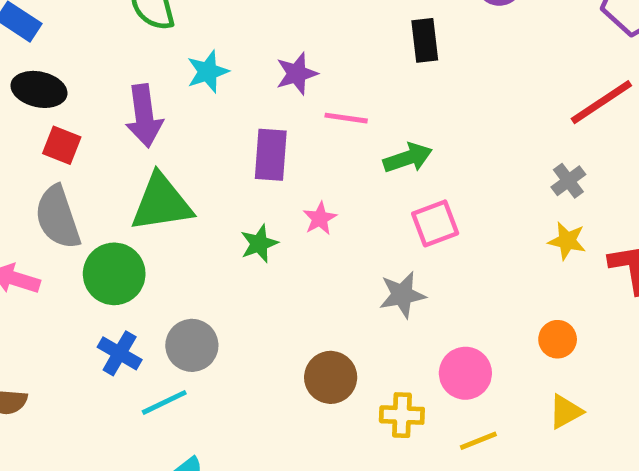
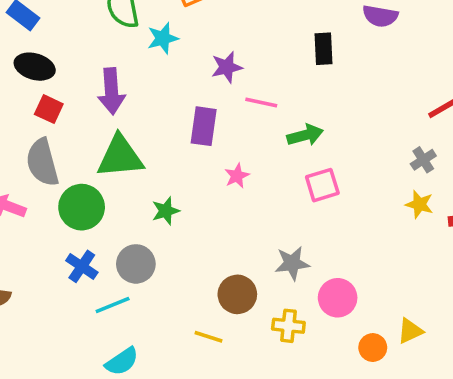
cyan star: (208, 72) -> (163, 38), moved
green star: (259, 243) -> (166, 211), moved
gray star: (402, 295) -> (292, 263), moved
orange circle: (558, 339) -> (373, 348), moved
yellow line: (478, 441) -> (209, 337), moved, turned 36

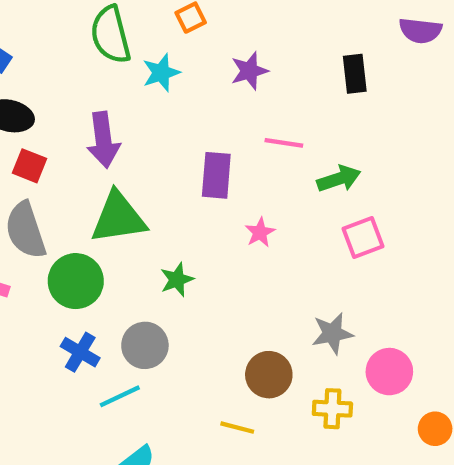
purple star: (227, 67) -> (249, 71), moved

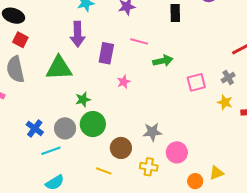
purple arrow: (103, 140) -> (78, 34), moved
pink square: (363, 237) -> (196, 82), moved
green circle: (76, 281) -> (93, 124), moved

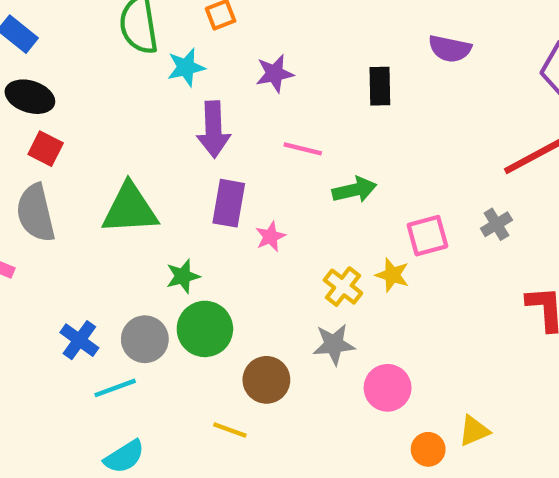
purple arrow: (78, 34) -> (213, 129), moved
purple rectangle: (106, 53) -> (229, 203), moved
yellow star: (225, 102) -> (392, 275), moved
yellow cross: (149, 167) -> (343, 287), moved, turned 30

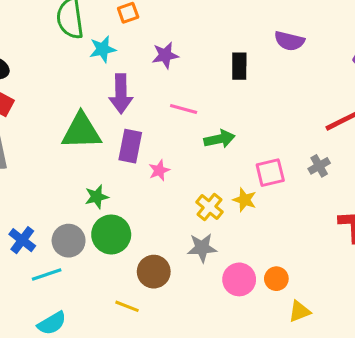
green triangle: (130, 209) -> (81, 131), moved
orange circle: (428, 449) -> (276, 279), moved

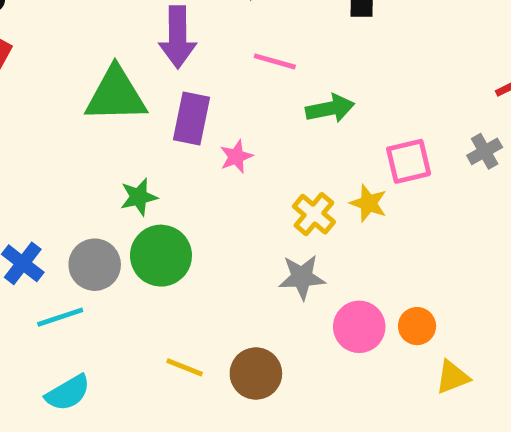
brown circle: (154, 272) -> (256, 374), moved

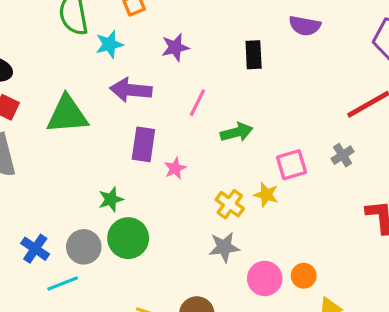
purple arrow: (178, 37) -> (131, 90), turned 99
pink line: (275, 61) -> (197, 103), turned -76
green triangle: (116, 95) -> (67, 115), moved

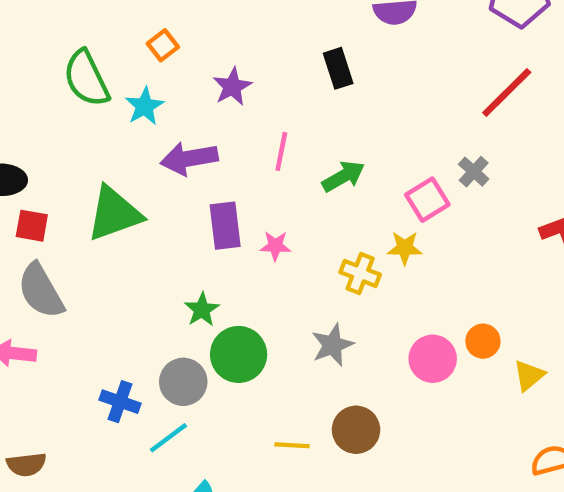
gray cross: (343, 155) -> (474, 172), moved
pink star: (175, 168) -> (275, 246), turned -30
gray star: (224, 247) -> (332, 345), moved

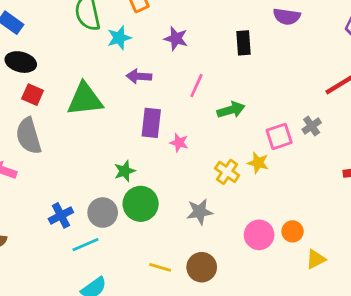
purple star: (232, 87) -> (176, 39), turned 30
purple arrow: (189, 159) -> (139, 76), size x0.7
blue cross: (120, 402) -> (61, 215), turned 30

